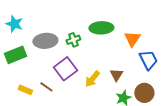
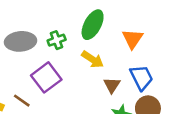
green ellipse: (101, 28) -> (93, 25), turned -60
blue trapezoid: (148, 60) -> (141, 77), moved
yellow arrow: (92, 79) -> (93, 59), moved, turned -96

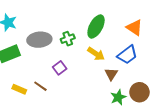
orange triangle: (132, 39) -> (134, 28), moved, turned -30
purple square: (46, 77) -> (60, 68), size x0.6
blue trapezoid: (141, 77) -> (127, 55), moved, turned 80

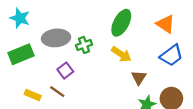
green cross: (68, 39) -> (84, 45), moved
blue trapezoid: (127, 55) -> (171, 55), moved
purple square: (60, 68) -> (65, 71), moved

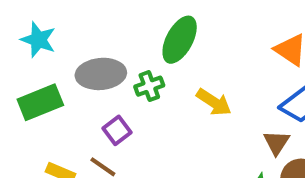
green ellipse: (121, 23) -> (180, 40), moved
brown triangle: (139, 78) -> (276, 143), moved

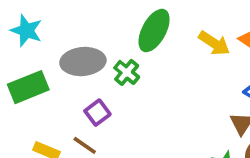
green cross: (149, 86) -> (127, 72), turned -30
yellow arrow: (214, 102) -> (214, 43), moved

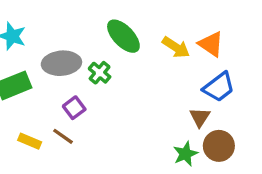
green ellipse: (154, 31) -> (123, 36), turned -72

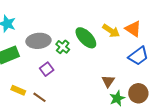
green ellipse: (123, 36) -> (86, 38), moved
brown triangle: (200, 117) -> (108, 81), moved
brown line: (63, 136) -> (39, 97), moved

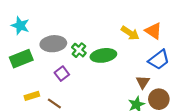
green ellipse: (86, 38) -> (103, 55), moved, turned -55
brown triangle: (108, 81) -> (143, 82), moved
yellow rectangle: (18, 90) -> (32, 96), turned -40

